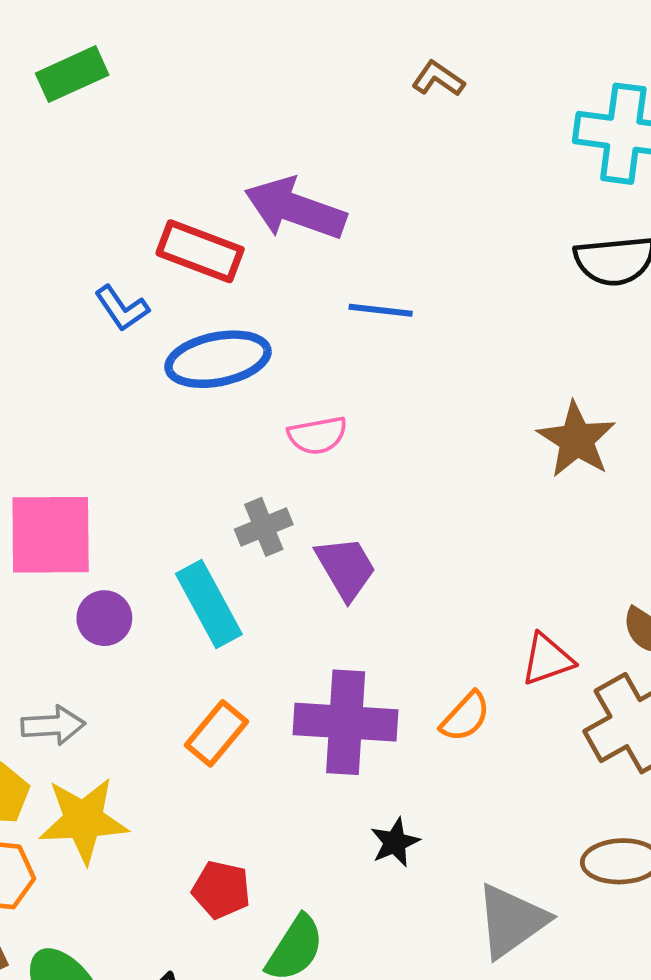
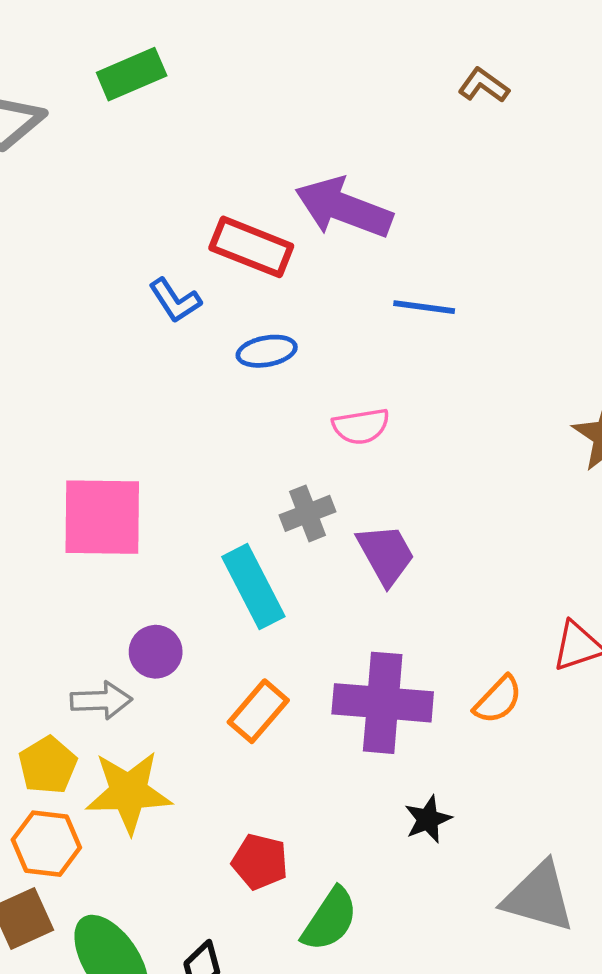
blue ellipse: (218, 359) -> (267, 351), size x0.6
purple circle: (104, 618) -> (156, 652), moved
gray triangle: (511, 921) -> (539, 897), turned 50

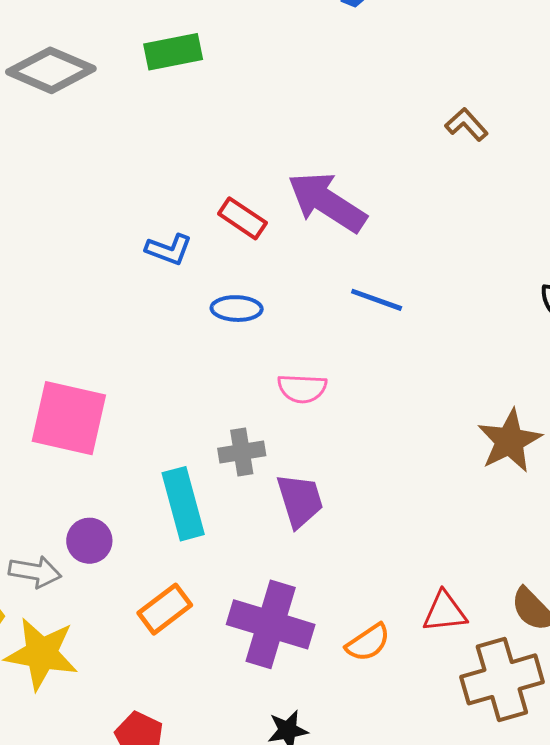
red rectangle: (251, 247) -> (242, 218), size x0.7
blue L-shape: (175, 300) -> (169, 249), turned -48

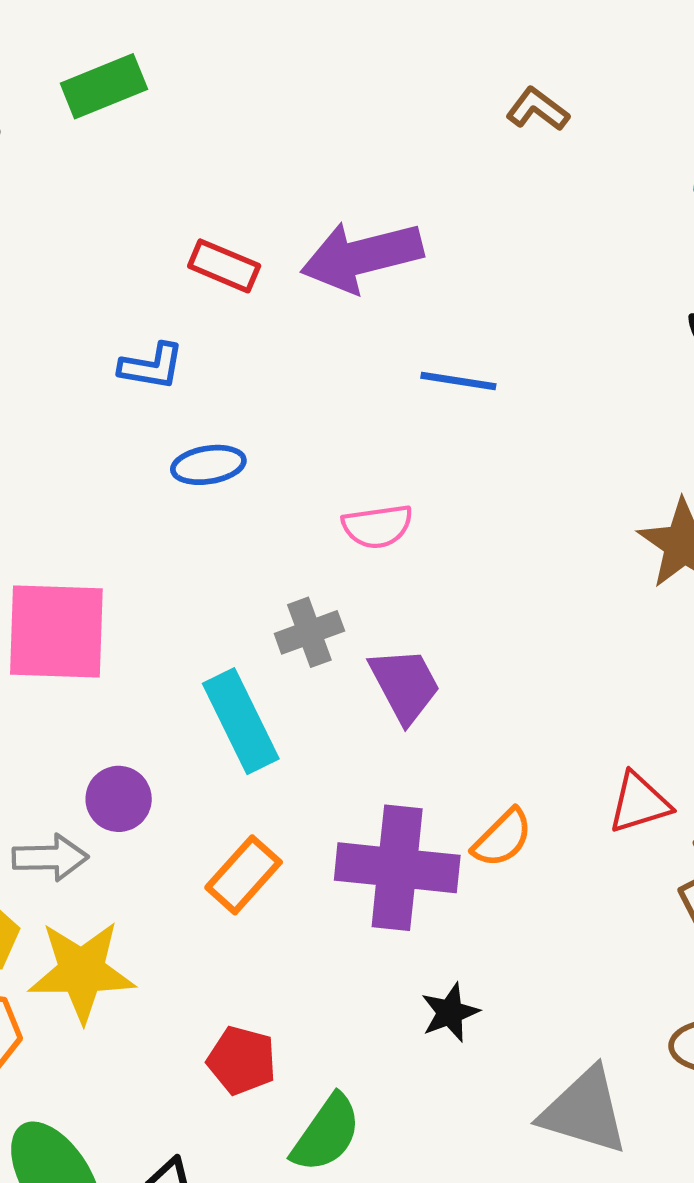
purple arrow: (327, 202) -> (362, 257), turned -36
red rectangle: (242, 218) -> (224, 266), moved
blue ellipse: (237, 309) -> (208, 465), moved
orange semicircle: (368, 643) -> (502, 838), moved

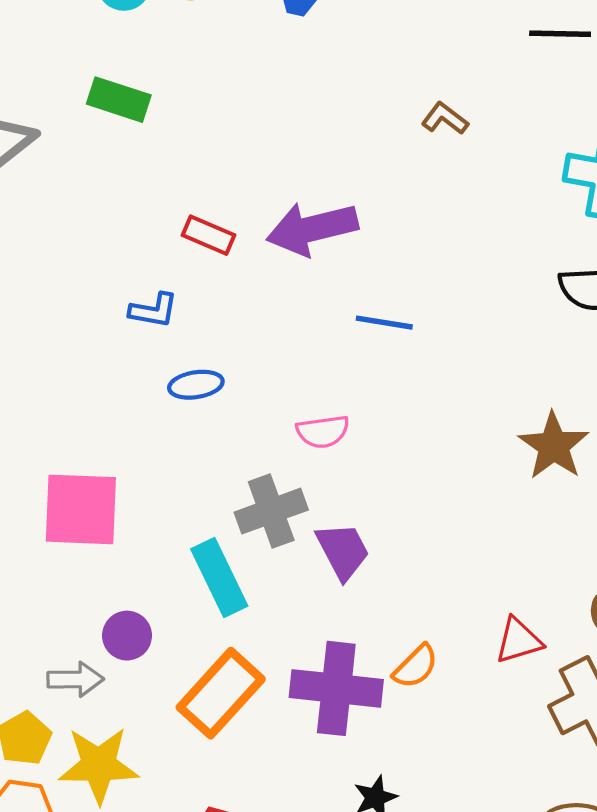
green rectangle: (104, 86) -> (119, 100), turned 40
gray cross: (309, 632) -> (271, 511), size x1.4
orange rectangle: (244, 875) -> (221, 693), size x1.5

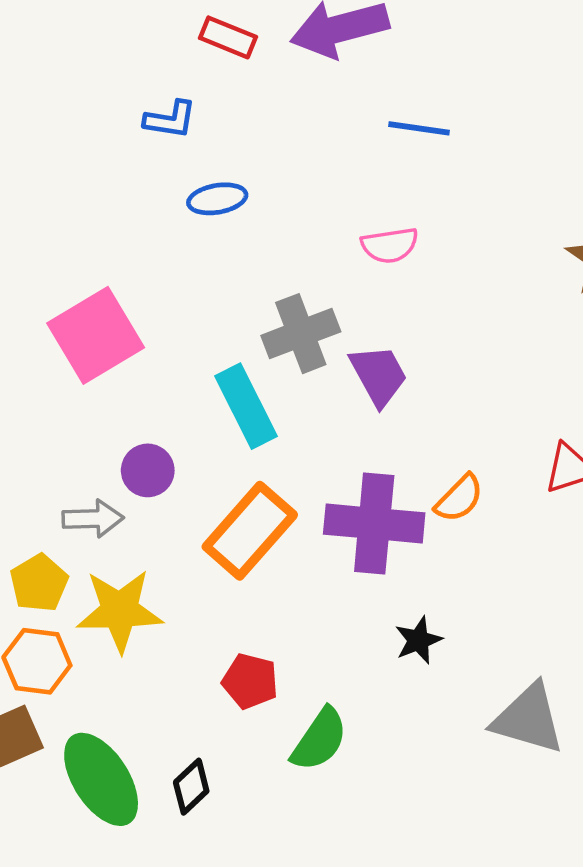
pink semicircle: (323, 432) -> (390, 245), moved
pink square: (81, 509) -> (96, 335), turned -32

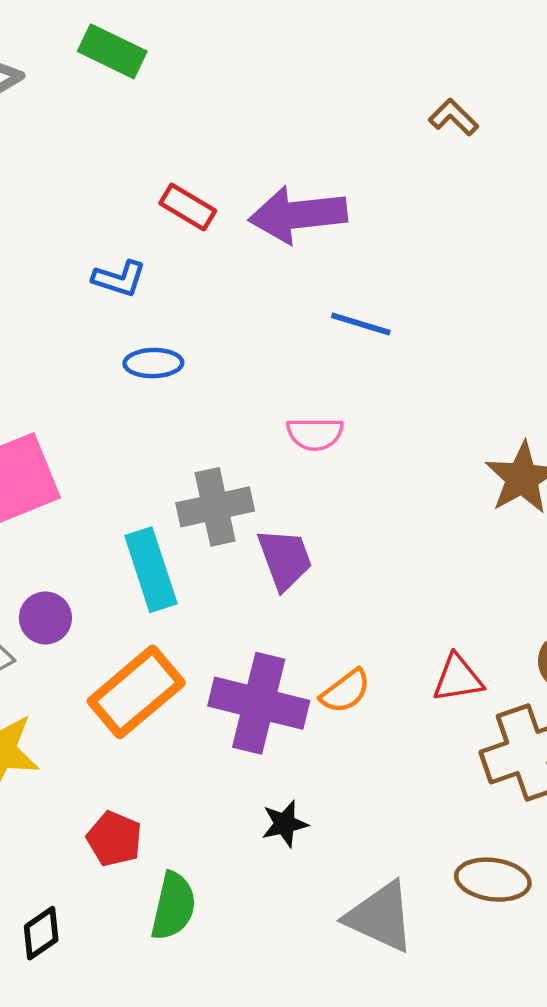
green semicircle: (319, 740) -> (173, 906), turned -30

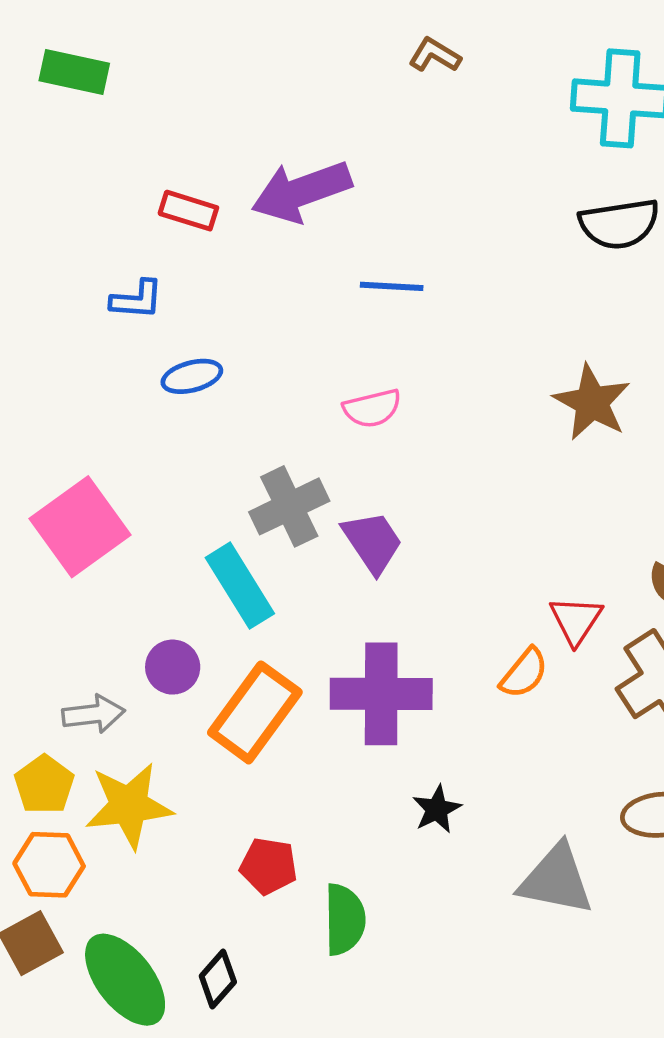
purple circle: (45, 618) -> (173, 667), moved
red triangle: (458, 678) -> (576, 620), turned -34
orange semicircle: (345, 691) -> (524, 673), moved

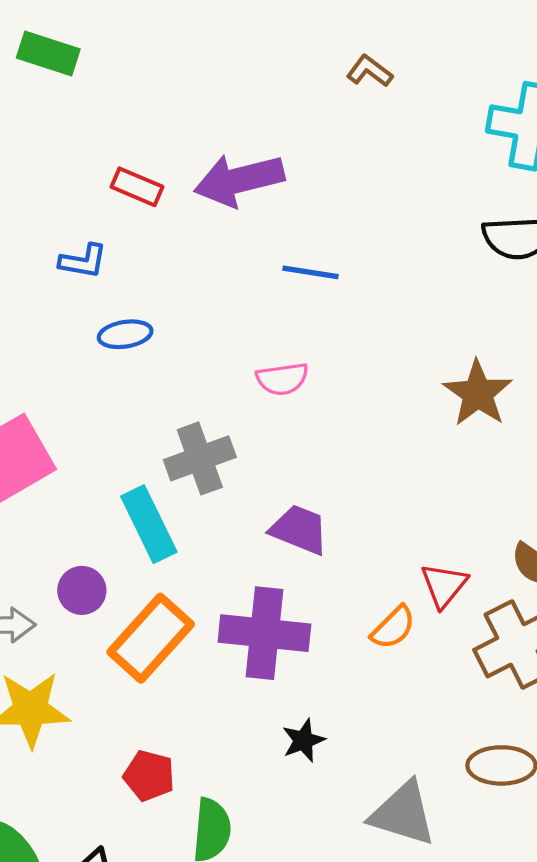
purple trapezoid: (372, 542) -> (299, 530), moved, turned -40

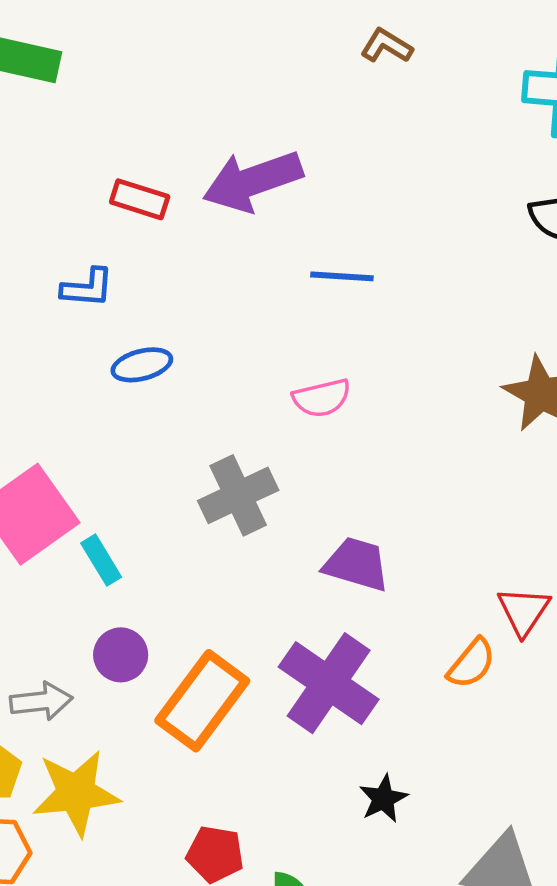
cyan rectangle: (149, 524) -> (101, 560), moved, size x0.6
purple cross: (264, 633) -> (329, 683), turned 34

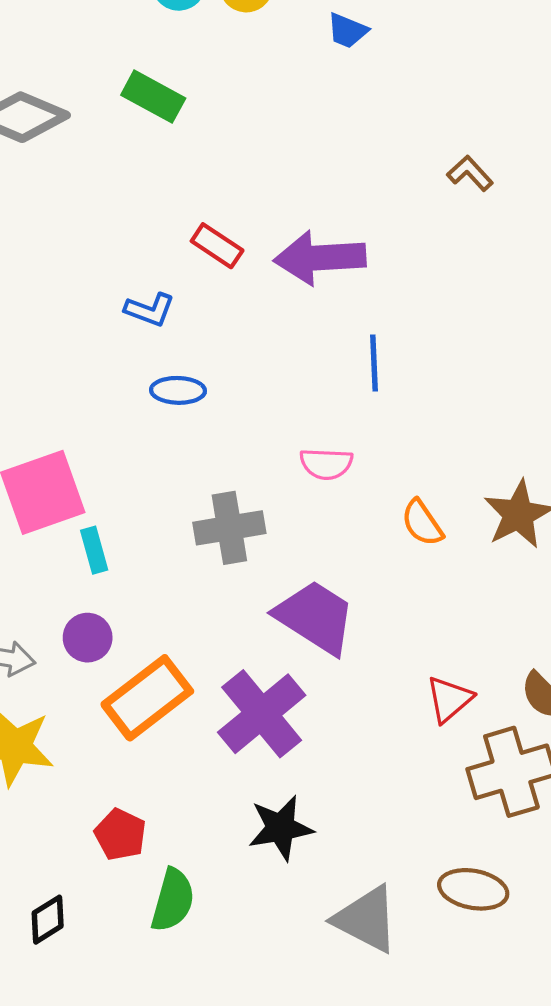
blue line: (342, 276) -> (374, 363), turned 68
purple trapezoid: (356, 564) -> (315, 617), size x1.4
orange semicircle: (472, 663) -> (422, 523), moved, turned 90
black star: (383, 799) -> (281, 828), size x1.5

